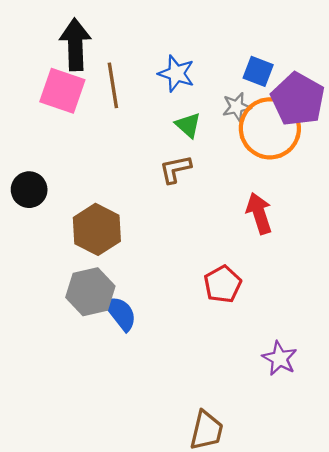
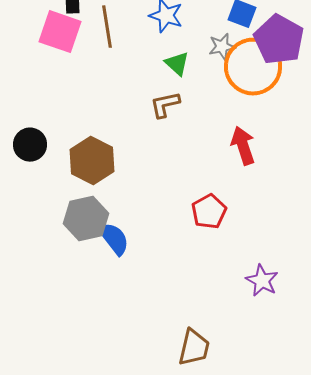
black circle: (29, 190) -> (30, 145), moved

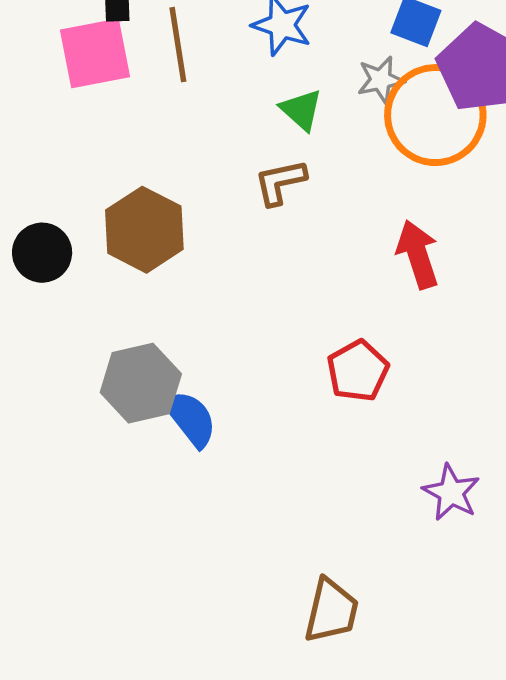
pink square: (60, 32) -> (95, 53), turned -30
brown hexagon: (92, 161) -> (144, 230), moved

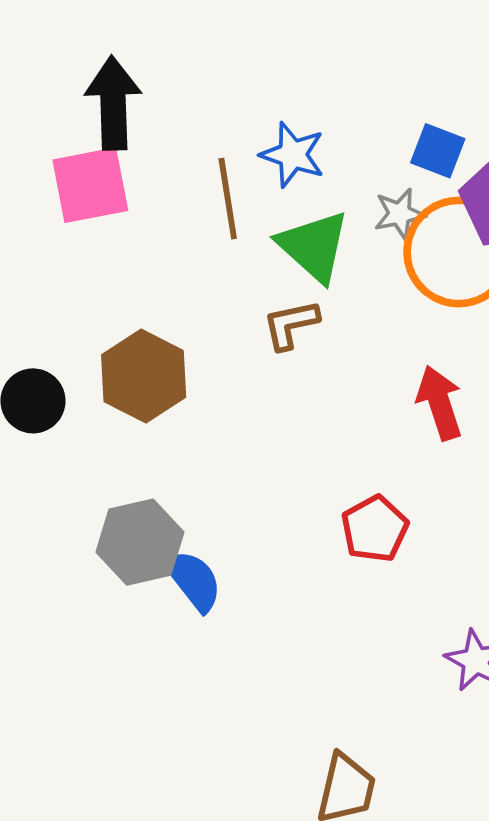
brown line: (178, 45) -> (228, 199), moved
green triangle: (301, 110) -> (314, 246), size x1.6

